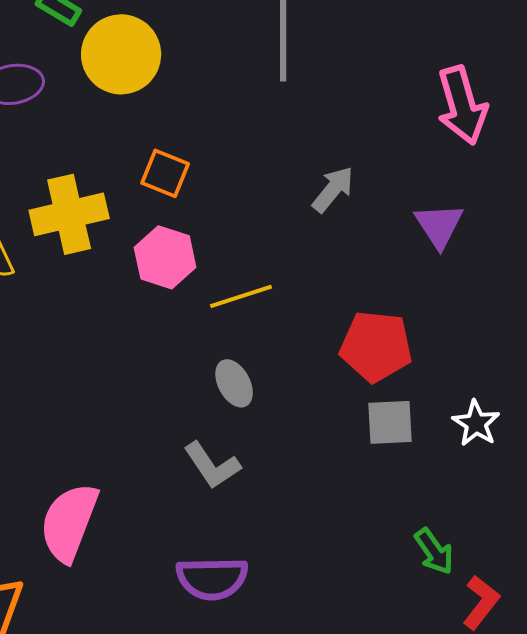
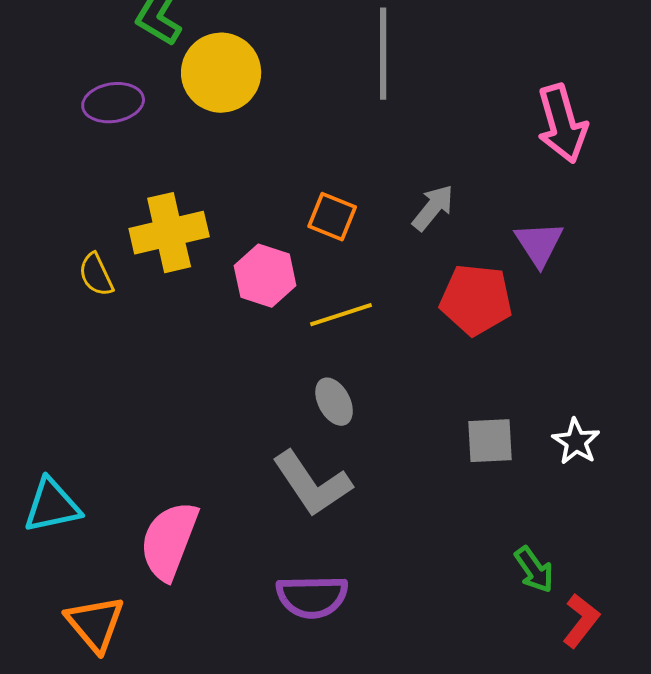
orange square: (165, 173) -> (332, 217), moved
red pentagon: (376, 346) -> (476, 300), moved
gray L-shape: (212, 465) -> (312, 484), size x1.4

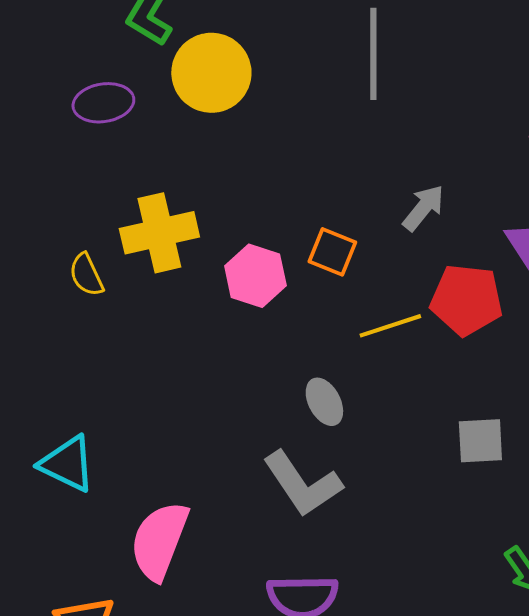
orange square: (332, 217) -> (332, 252), moved
yellow line: (341, 315) -> (390, 326), moved
cyan triangle: (52, 506) -> (67, 464), moved, turned 38

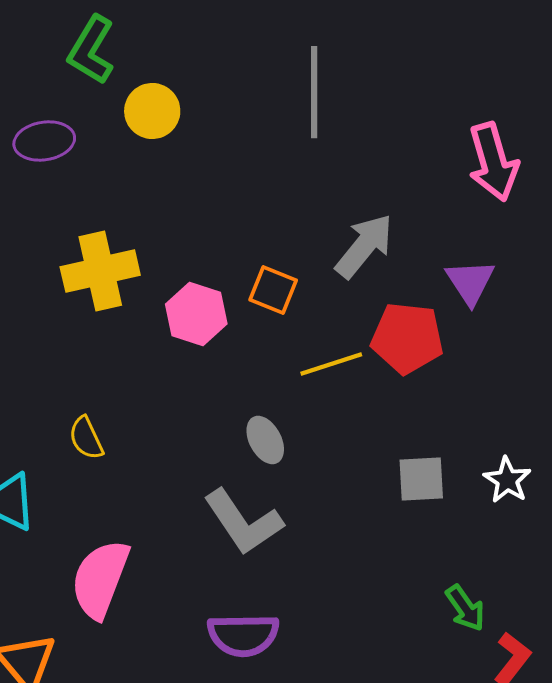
yellow circle: (211, 73) -> (152, 111), size x0.7
gray arrow: (423, 208) -> (364, 246), size x1.4
yellow semicircle: (86, 275) -> (86, 438), moved

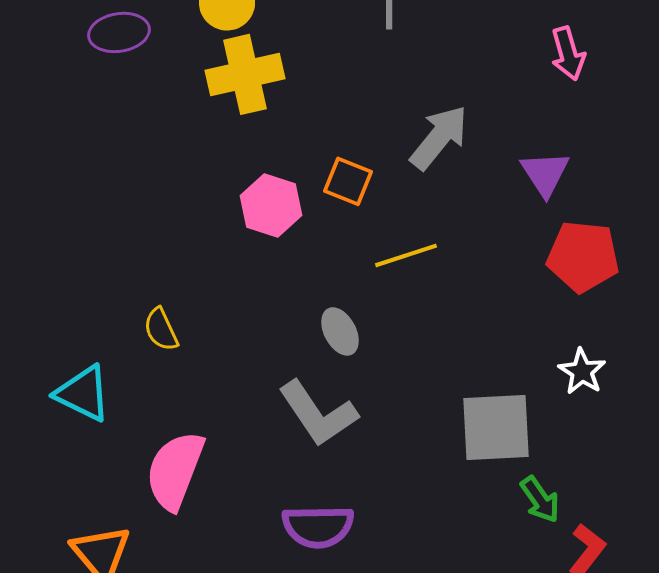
pink arrow: (493, 162) -> (568, 53), size x0.7
yellow cross: (100, 271) -> (245, 74), moved
red pentagon: (407, 338) -> (583, 256), moved
gray square: (421, 479) -> (496, 427), moved, size x1.5

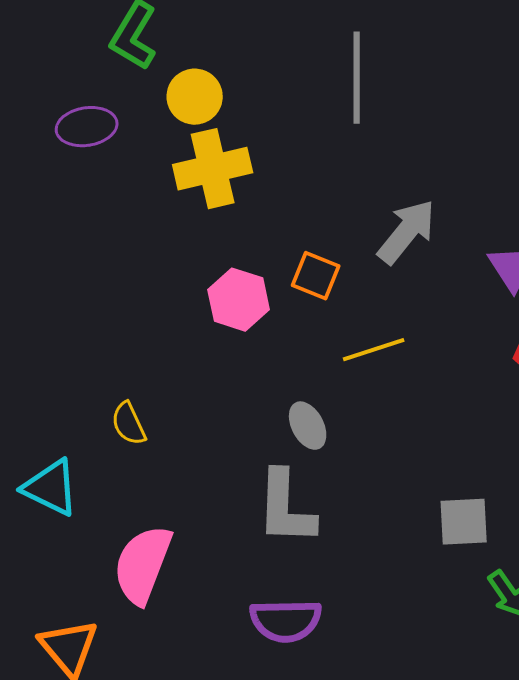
gray L-shape: (318, 413) -> (286, 508), turned 36
gray square: (496, 427) -> (464, 522), size x0.7

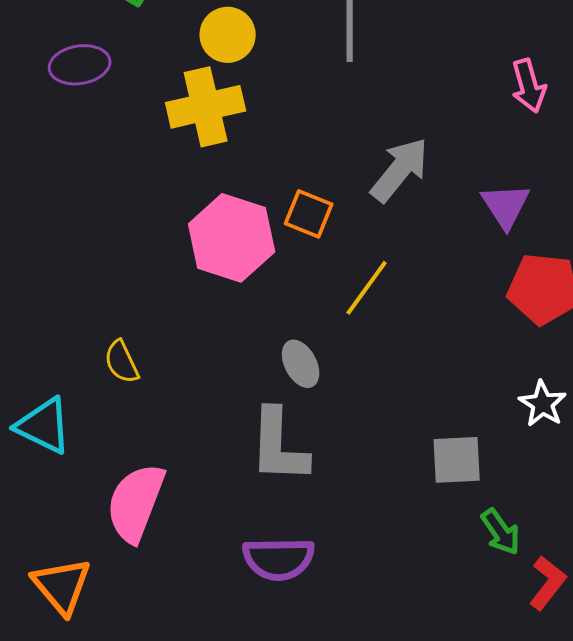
yellow circle: (195, 97) -> (228, 35), moved
pink hexagon: (239, 300) -> (232, 238), size x1.4
yellow line: (374, 350) -> (367, 288), turned -36

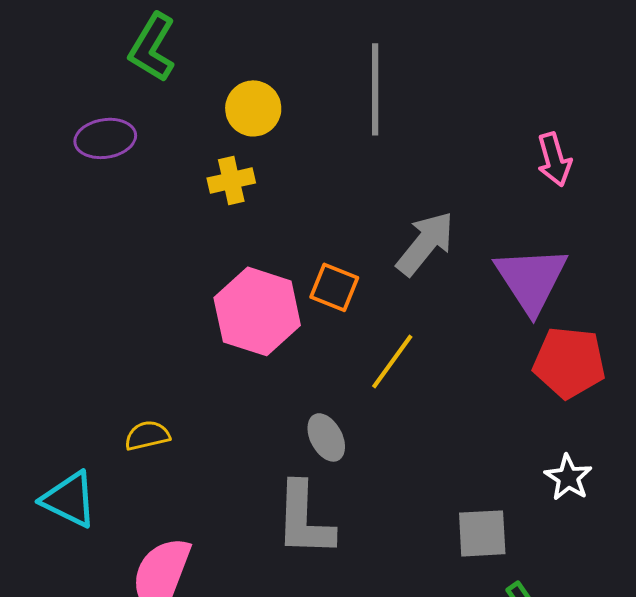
yellow cross: (206, 107) -> (231, 180), size x0.6
purple triangle: (506, 206) -> (531, 279), size x1.5
yellow semicircle: (122, 362) -> (147, 435), turned 102

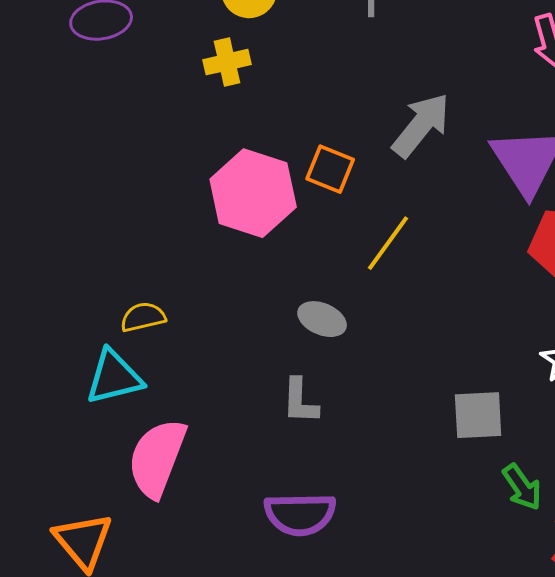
gray ellipse: (326, 437) -> (322, 319), turned -39
cyan triangle: (69, 499) -> (114, 377), moved, turned -40
gray L-shape: (304, 519) -> (300, 401), size x0.6

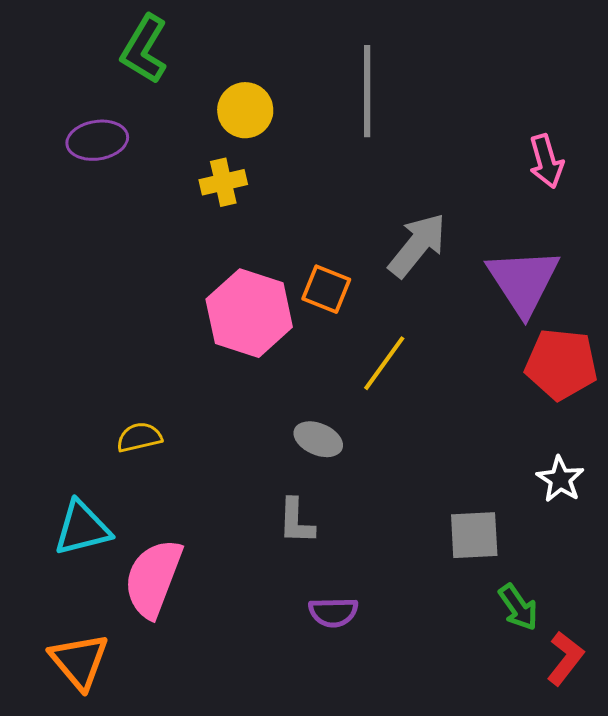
cyan triangle: (114, 377) -> (82, 528), moved
purple semicircle: (300, 514) -> (333, 612), moved, size x0.7

